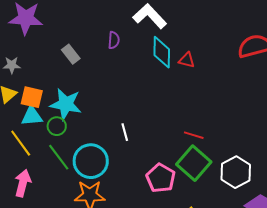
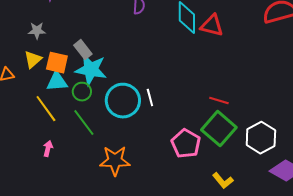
gray rectangle: (71, 54) -> (83, 50), moved
red triangle: (187, 60) -> (212, 26), size x1.4
cyan circle: (91, 161) -> (123, 101), moved
pink arrow: (23, 183) -> (48, 149), size x0.6

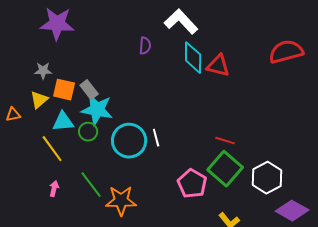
orange square: (57, 63) -> (64, 90), moved
green line: (84, 123) -> (91, 185), moved

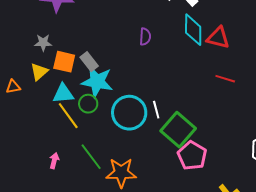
purple semicircle: (145, 46) -> (145, 37), moved
red line: (225, 141) -> (225, 79), moved
yellow line: (52, 149) -> (68, 116), moved
green square: (225, 169) -> (178, 130), moved

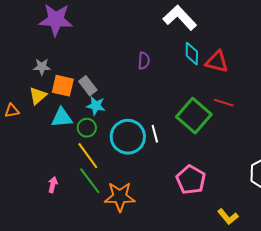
cyan diamond: (193, 30) -> (192, 54), size x0.7
cyan star: (97, 82) -> (96, 106), size x0.6
yellow line: (68, 116) -> (88, 156), moved
green square: (178, 130) -> (194, 116), moved

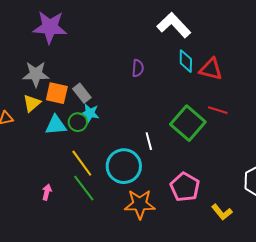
gray star: (42, 67) -> (36, 74), size x1.5
green circle: (87, 128) -> (78, 122), moved
cyan circle: (128, 137) -> (124, 166), moved
orange star: (120, 197) -> (140, 204), moved
yellow L-shape: (228, 217) -> (222, 212), moved

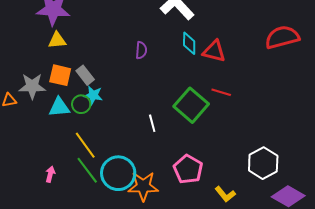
gray star: (36, 74) -> (32, 86), moved
yellow triangle: (32, 103) -> (57, 40), moved, turned 36
cyan circle: (124, 166) -> (118, 173), moved

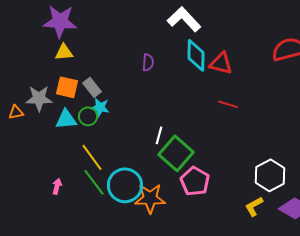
cyan diamond: (189, 43) -> (196, 55), size x1.4
green square: (191, 105) -> (176, 153), moved
white line: (152, 123) -> (159, 135), turned 30
yellow L-shape: (225, 194) -> (254, 206), moved, turned 100

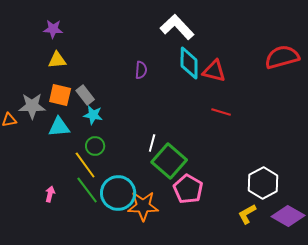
purple star: (60, 21) -> (53, 29), size x0.6
green circle: (88, 116) -> (95, 146), moved

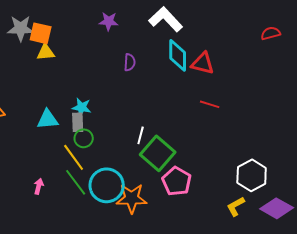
purple star: (53, 29) -> (109, 21), moved
red semicircle: (282, 57) -> (271, 33), moved, size x0.6
orange square: (60, 95) -> (41, 33), moved
gray rectangle: (85, 95) -> (78, 122), moved, turned 36
gray star: (32, 106) -> (21, 28), moved

